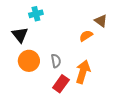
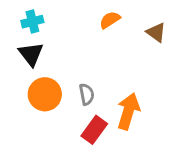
cyan cross: (36, 14) -> (32, 22), moved
orange semicircle: (86, 36) -> (110, 20), moved

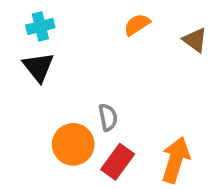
orange circle: (45, 94) -> (73, 144), moved
orange arrow: (128, 111) -> (176, 160), moved

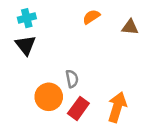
brown triangle: (195, 40) -> (130, 27), turned -30

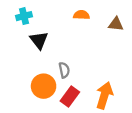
orange semicircle: (91, 17) -> (81, 15), turned 35
black triangle: (25, 45) -> (39, 40), moved

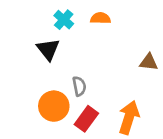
cyan cross: (24, 16) -> (64, 20), moved, turned -35
brown triangle: (116, 24) -> (149, 62), moved

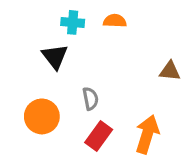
cyan cross: (64, 20) -> (73, 22), turned -36
orange circle: (54, 106) -> (42, 116), moved

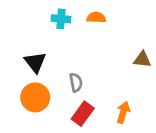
black triangle: (55, 56) -> (35, 62), moved
orange arrow: (147, 134) -> (123, 112), size x0.7

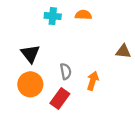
orange arrow: (123, 112) -> (93, 81), moved
red rectangle: (83, 114) -> (60, 98), moved

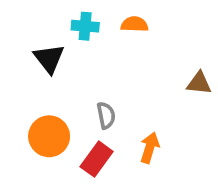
black triangle: (30, 54) -> (49, 58), moved
orange arrow: (93, 81) -> (150, 148), moved

